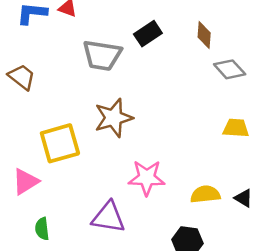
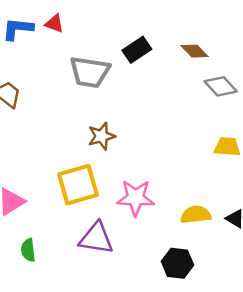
brown diamond: (204, 35) -> (194, 51), turned -48
brown star: (114, 118) -> (102, 136), size x0.7
yellow square: (60, 143) -> (78, 185), moved

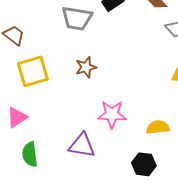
yellow square: (78, 185) -> (33, 71), moved
green semicircle: (28, 250) -> (30, 154), size x1.4

